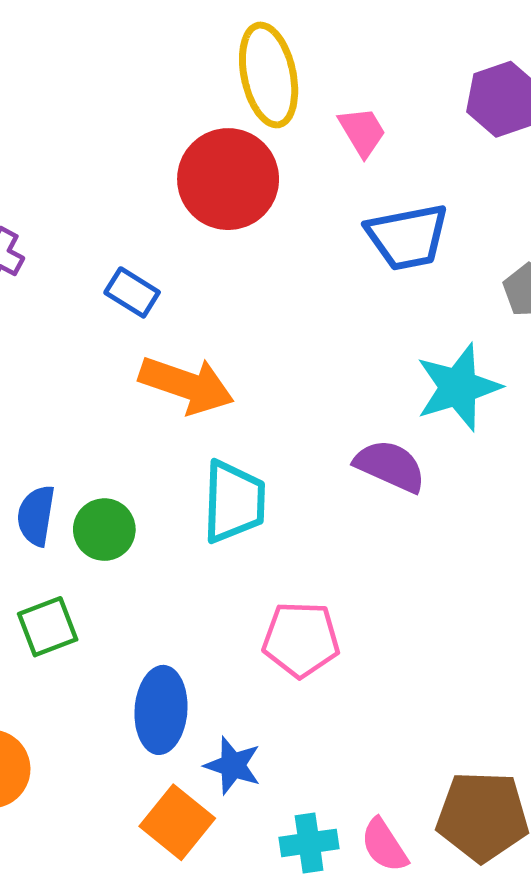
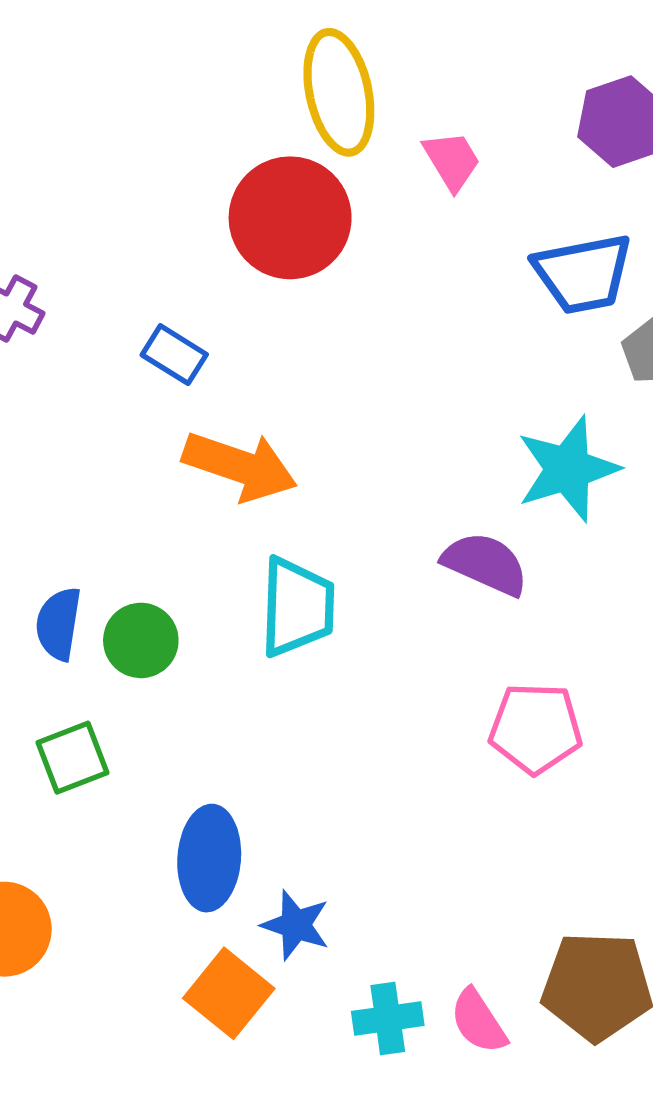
blue trapezoid: (407, 237) -> (583, 274), moved
pink pentagon: (301, 639) -> (536, 728), moved

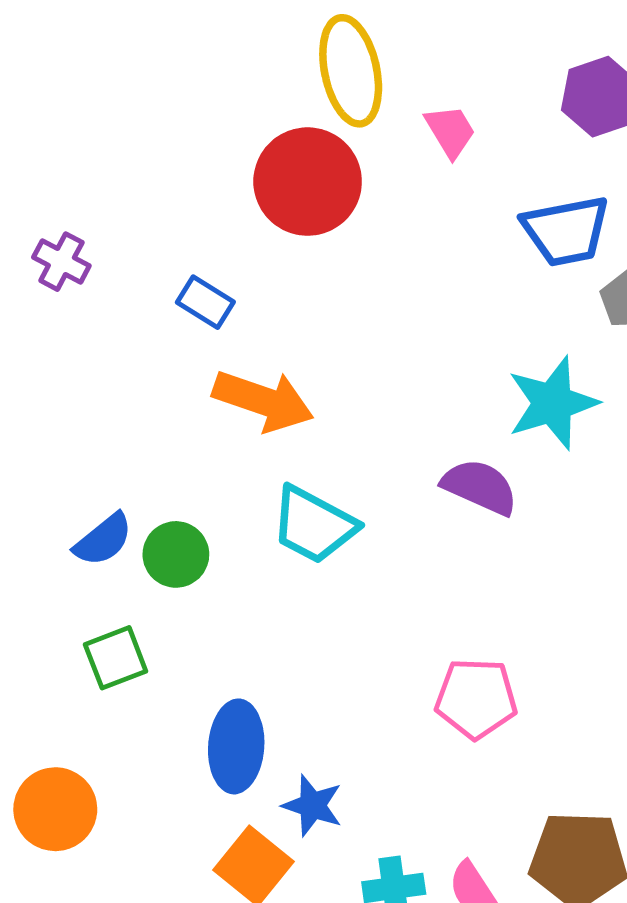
cyan trapezoid: (297, 607) -> (314, 525), turned 116
blue semicircle: (59, 624) -> (103, 540), turned -138
pink pentagon: (536, 728) -> (476, 698), moved

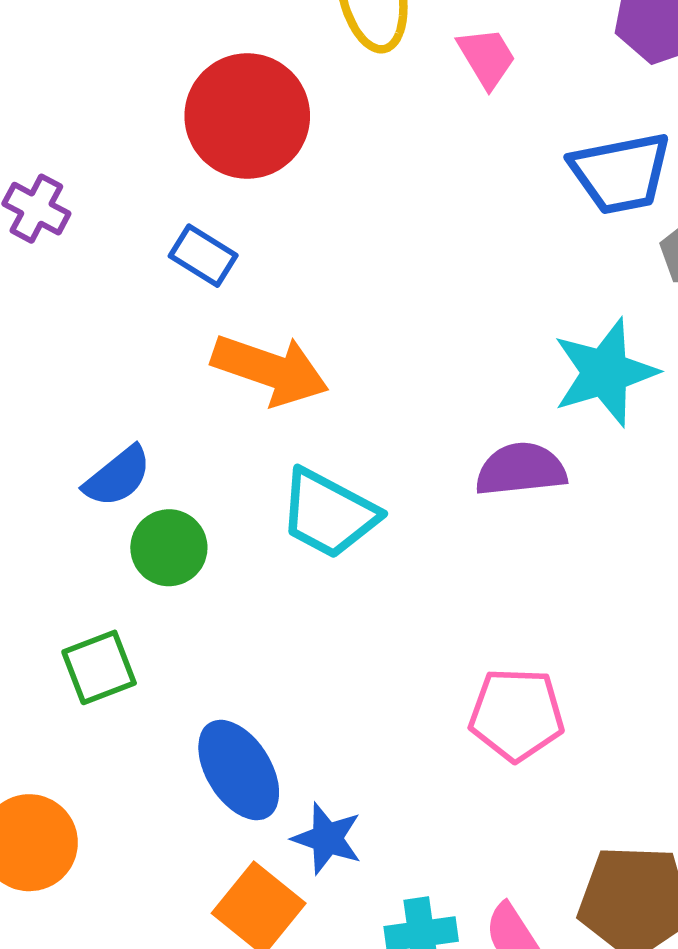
red circle: (308, 182) -> (247, 116), moved
purple semicircle: (480, 487) -> (521, 469), turned -30
blue semicircle: (103, 540) -> (118, 476), moved
blue ellipse: (236, 746) -> (239, 770), turned -36

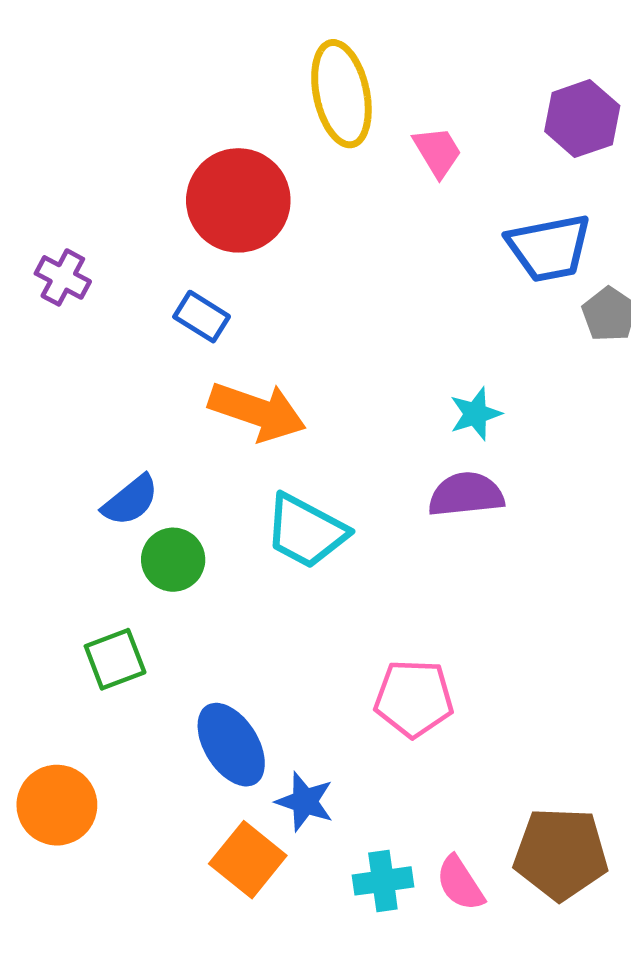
cyan star: (605, 372) -> (475, 414), moved, size x0.6
pink pentagon: (517, 714) -> (414, 698), moved

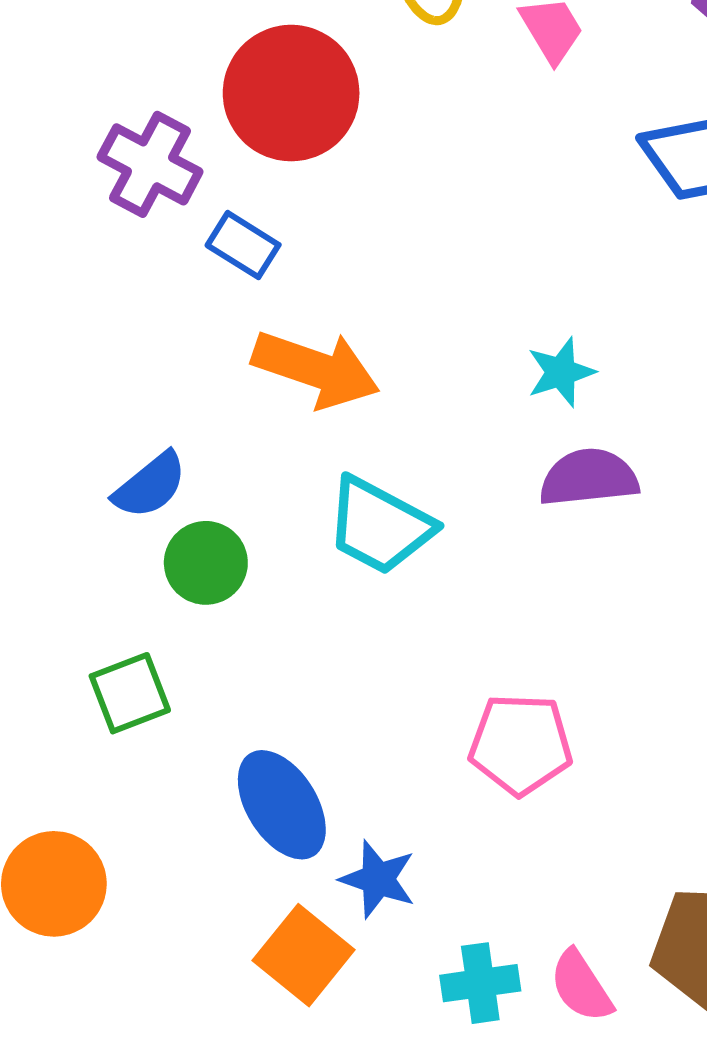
purple cross: (63, 277) -> (150, 164), moved, size x1.4
cyan star: (475, 414) -> (561, 372), moved

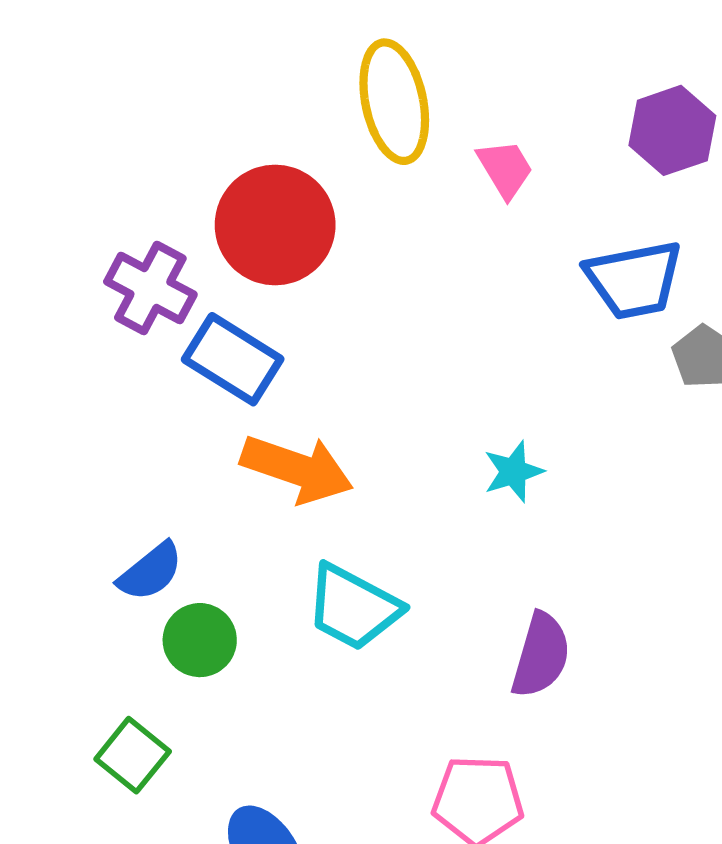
blue rectangle: (243, 245) -> (233, 359), size x1.5
purple semicircle: (589, 478) -> (541, 655), moved, turned 112
green square: (130, 693) -> (133, 755), turned -30

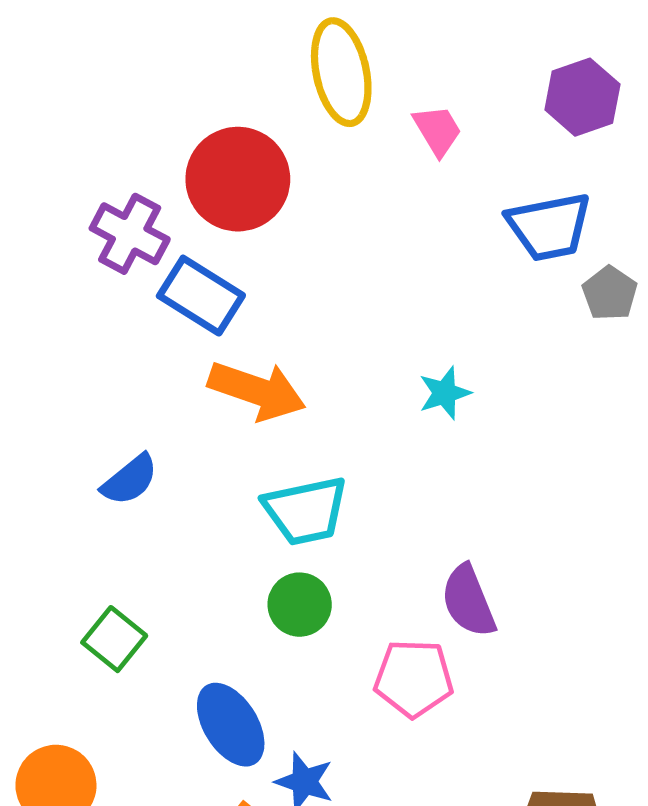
cyan trapezoid: (353, 607) -> (306, 511), turned -40
green circle: (200, 640) -> (300, 605), moved
purple semicircle: (541, 655) -> (468, 601), moved, turned 142

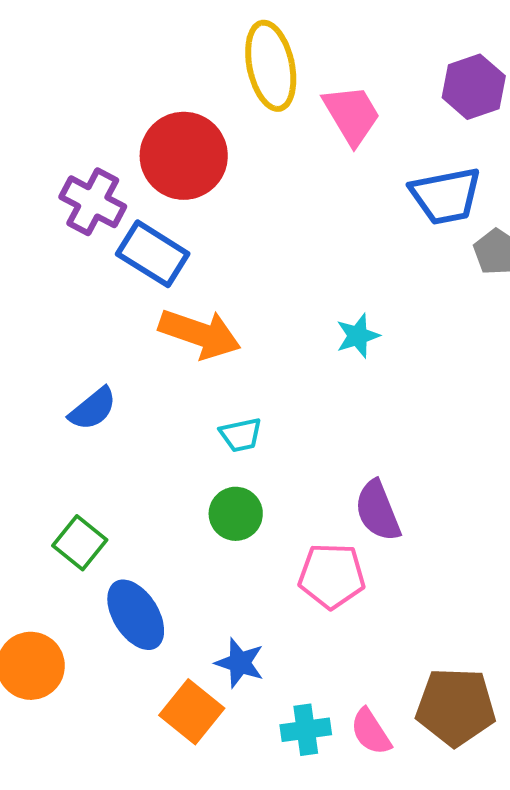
pink trapezoid: (437, 130) -> (352, 115), size x1.4
cyan trapezoid: (306, 511) -> (241, 435), size x0.6
blue ellipse: (231, 725) -> (136, 615), moved

